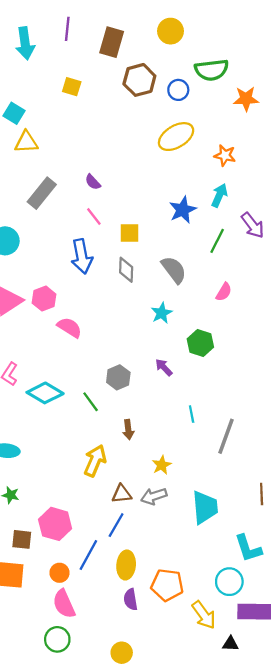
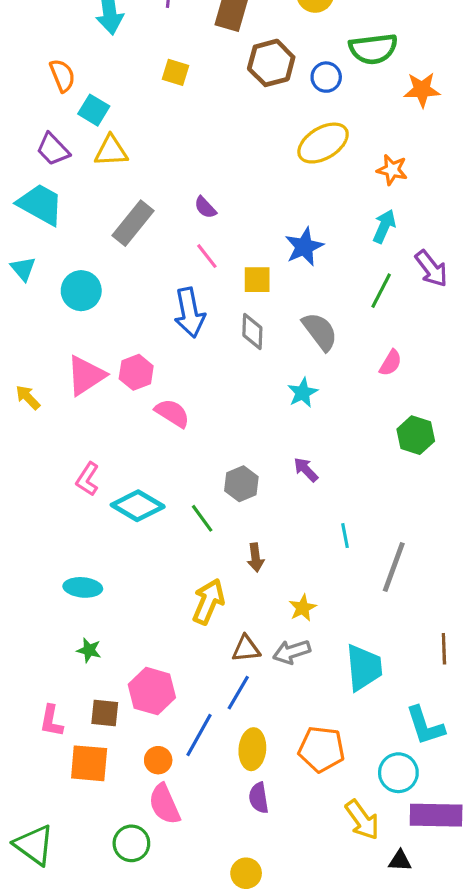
blue star: (183, 210) -> (304, 247), moved
green hexagon: (200, 343) -> (416, 435), moved
orange pentagon: (167, 585) -> (321, 749), moved
green circle: (57, 639) -> (131, 843), moved

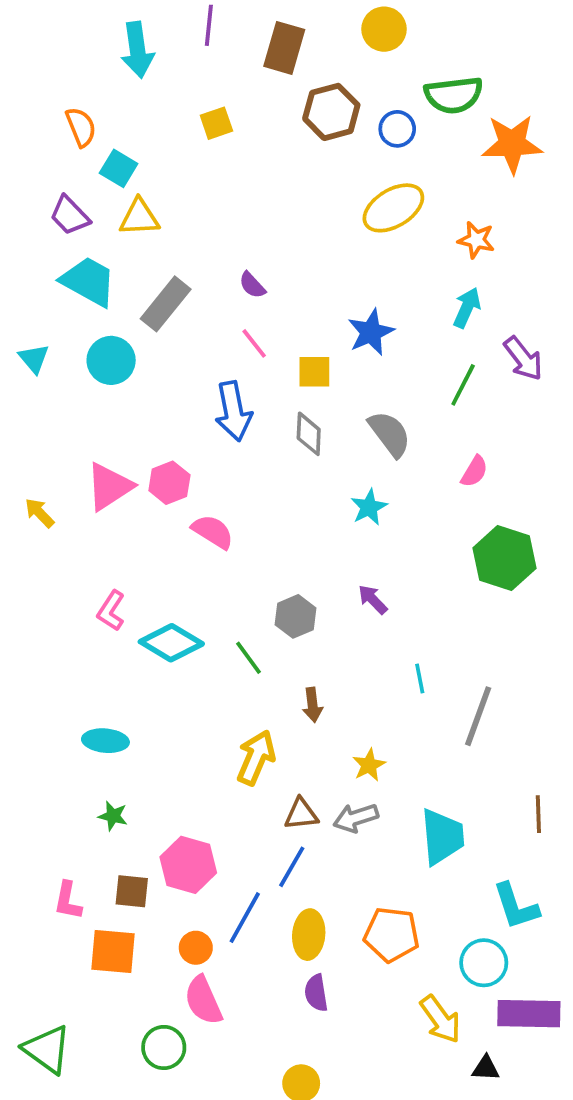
yellow square: (175, 72) -> (216, 123), turned -36
orange star: (422, 90) -> (512, 144), size x1.4
cyan trapezoid: (40, 204) -> (88, 281), moved
cyan circle: (81, 291) -> (111, 360), moved
green hexagon: (416, 435) -> (504, 558), size x1.4

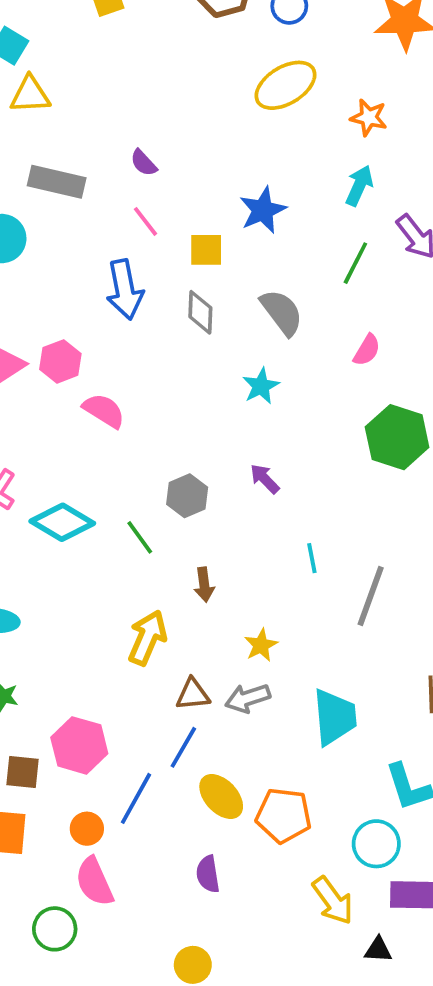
gray rectangle: (166, 304) -> (57, 182), turned 64
yellow ellipse: (309, 935) -> (221, 797), moved, turned -48

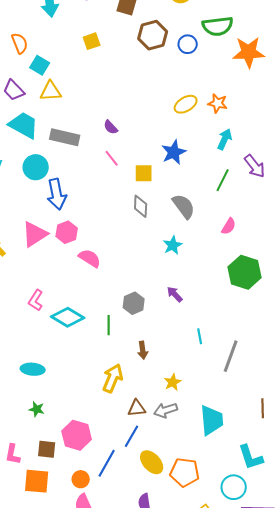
yellow ellipse: (285, 85) -> (186, 104), moved, size x0.7
orange star: (369, 117) -> (218, 103), moved
blue arrow: (125, 290) -> (57, 194), moved
green line: (140, 537) -> (109, 325), turned 36

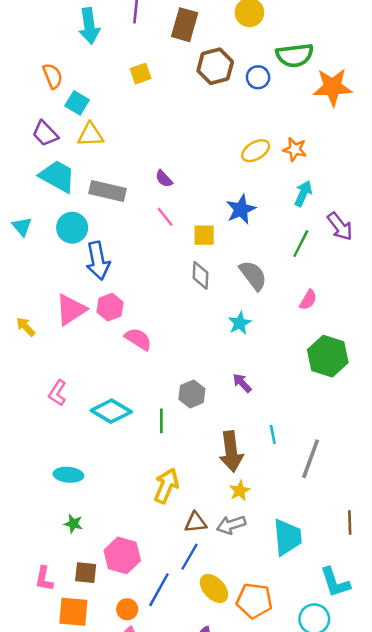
pink L-shape: (36, 300) -> (57, 393), moved
brown arrow: (143, 350) -> (231, 451), moved, size x1.8

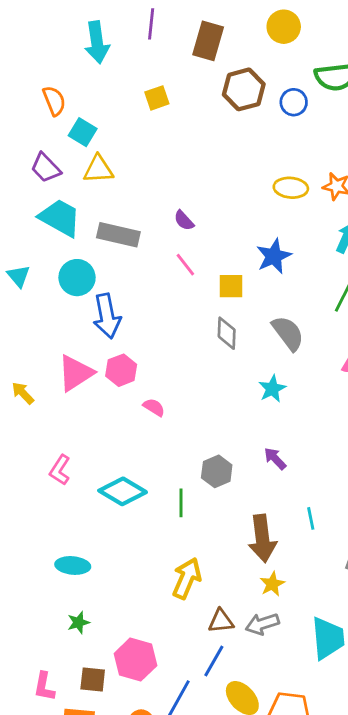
yellow ellipse: (256, 151) -> (291, 188), turned 36
pink semicircle: (138, 339) -> (154, 407), size x0.7
green star: (73, 524) -> (78, 622), turned -30

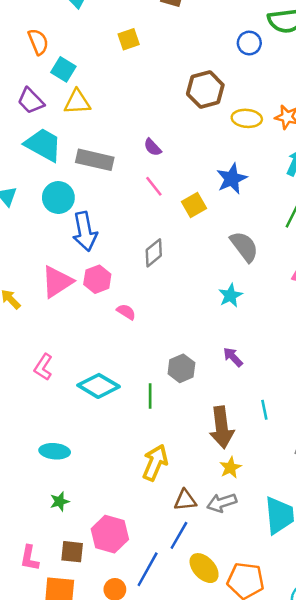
brown hexagon: (244, 89) -> (205, 89), moved
yellow square: (231, 286) -> (194, 205), turned -30
gray diamond: (227, 333) -> (154, 253), moved, turned 48

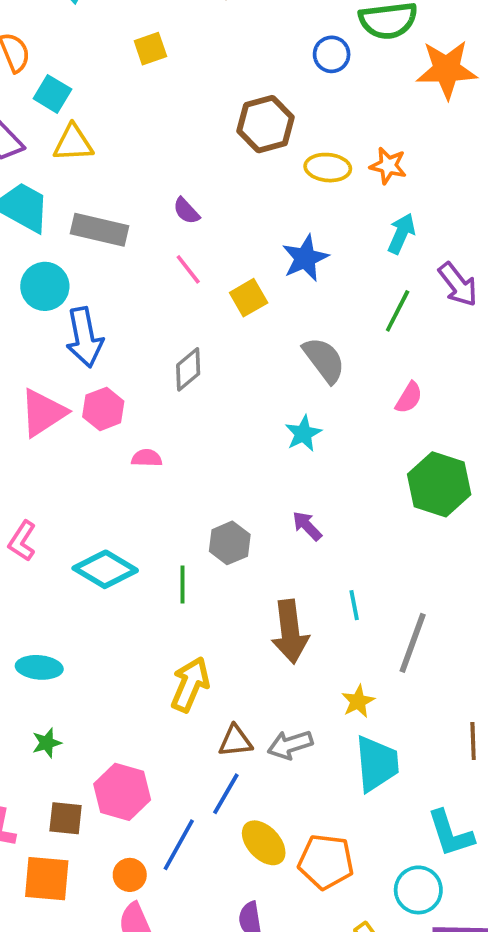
pink semicircle: (126, 312) -> (147, 458), turned -30
yellow star: (230, 468) -> (358, 701), moved

